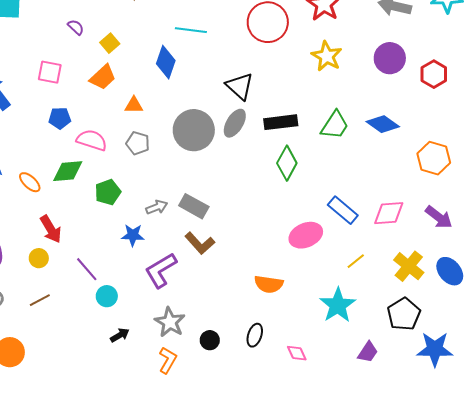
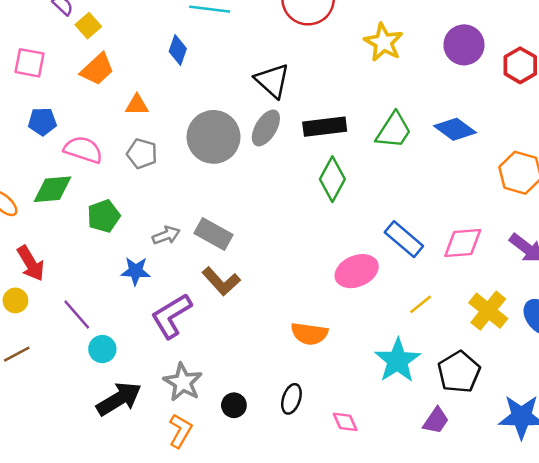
yellow square: (110, 43) -> (88, 26), moved
blue diamond: (166, 62) -> (178, 50), size x0.7
black pentagon: (404, 314) -> (459, 372), moved
black arrow: (120, 335) -> (119, 399), size x1.8

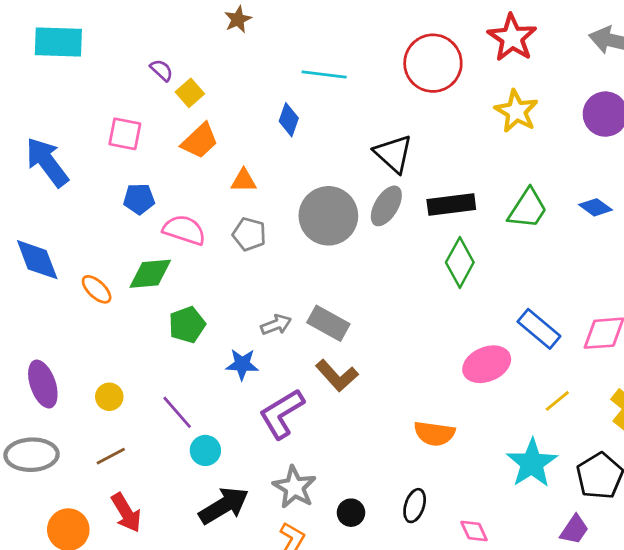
blue diamond: (455, 129) -> (596, 207), size x0.7
green pentagon: (104, 216) -> (187, 325), moved
red arrow: (31, 263) -> (126, 513), moved

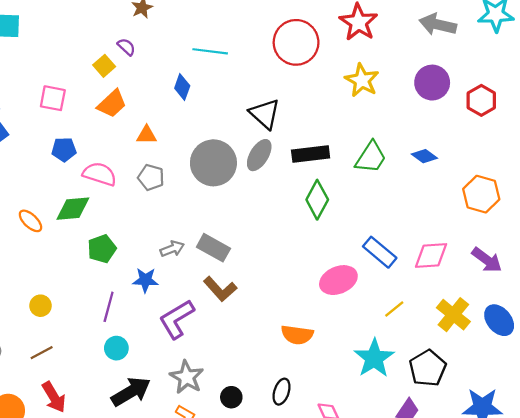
purple semicircle: (162, 70) -> (126, 47), moved
purple line: (177, 412) -> (109, 307), moved, turned 56

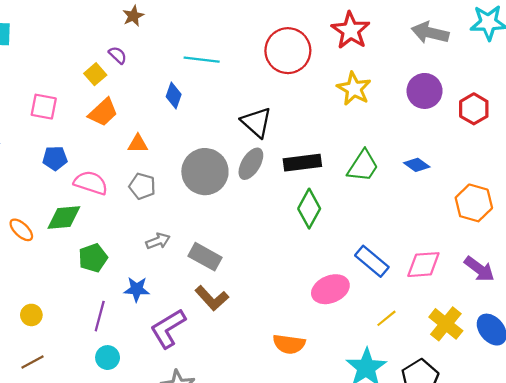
gray arrow: (172, 249) -> (158, 241), moved

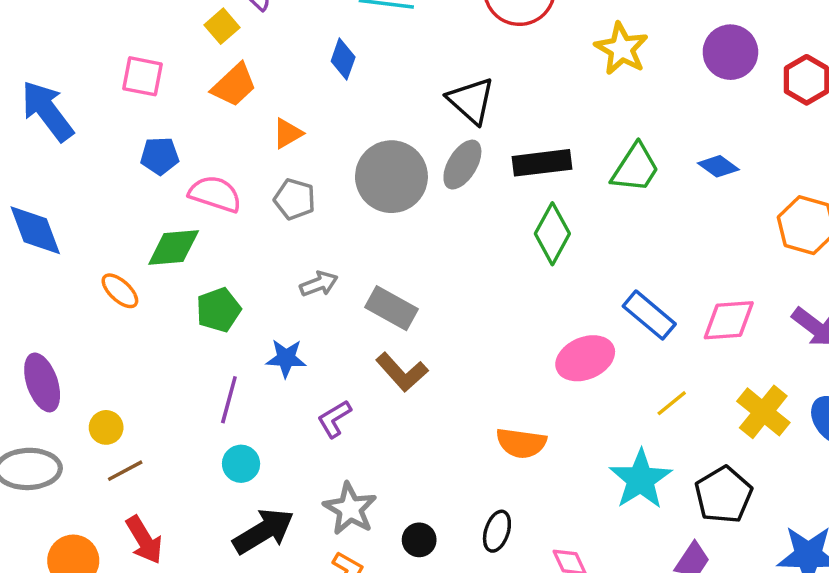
orange triangle: (138, 144) -> (288, 133), turned -30
orange ellipse: (21, 230) -> (120, 291), moved
yellow circle: (31, 315) -> (106, 427), moved
purple L-shape: (168, 328) -> (334, 419), size x0.6

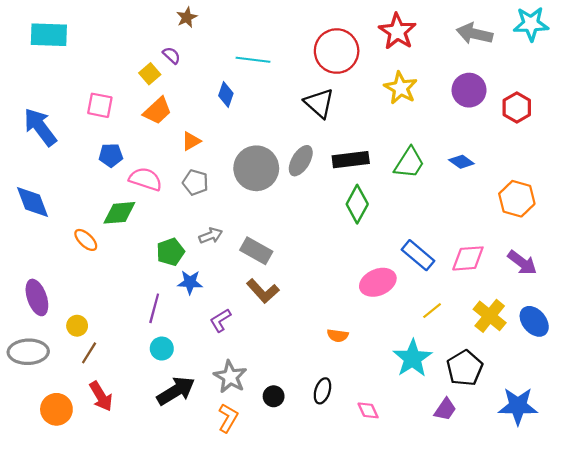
black triangle: (471, 101) -> (319, 103), moved
green pentagon: (219, 310) -> (170, 252), moved
orange semicircle: (521, 443) -> (338, 335), size x0.7
brown line: (125, 471) -> (89, 353), turned -30

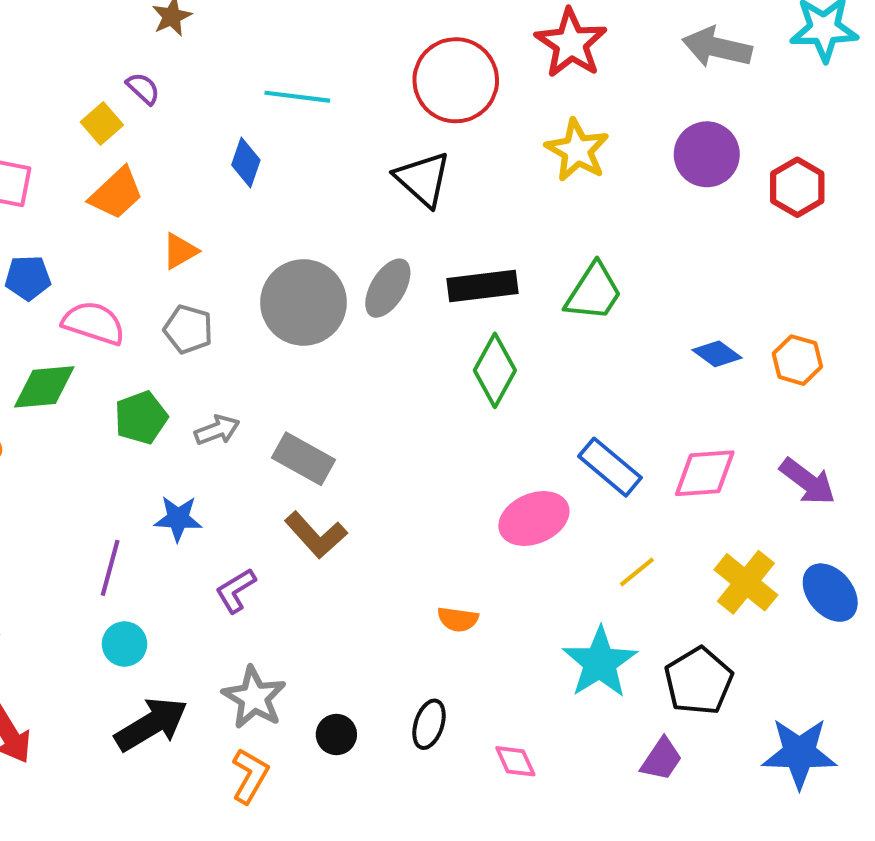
blue diamond: (461, 162) -> (717, 354), moved
orange hexagon: (517, 199) -> (797, 360), size x0.7
green pentagon: (170, 252) -> (141, 418), moved

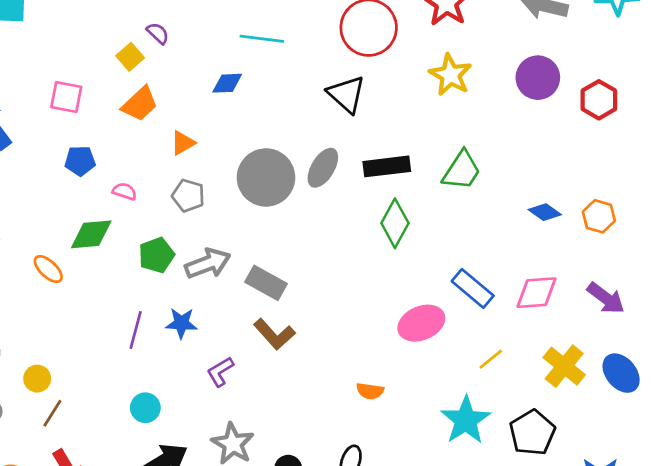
blue diamond: (246, 163) -> (227, 83), turned 68
pink semicircle: (94, 323) -> (125, 191), size x0.6
gray arrow: (217, 430) -> (208, 263), size x1.5
purple line: (110, 568) -> (136, 330), moved

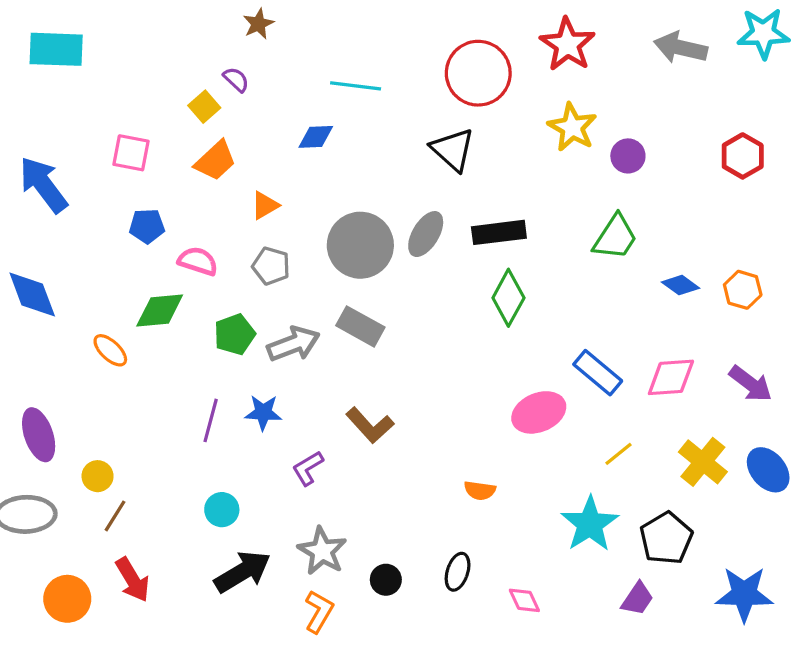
purple circle: (538, 78) -> (628, 156), moved, size x0.7
green trapezoid: (462, 171) -> (615, 237), moved
pink semicircle: (125, 191) -> (198, 261), size x1.4
gray rectangle: (266, 283) -> (360, 326), moved

